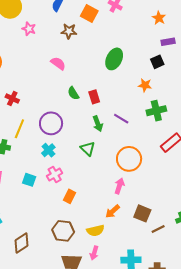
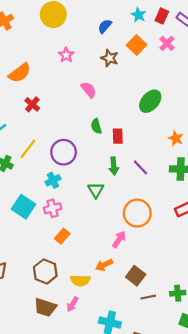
pink star: (29, 29) -> (66, 55), moved
red cross: (12, 98) -> (32, 104), moved
cyan square: (29, 180) -> (24, 207), size x1.5

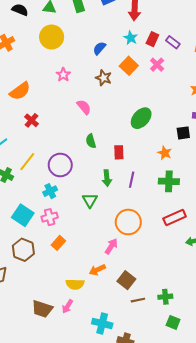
red rectangle: (118, 136) -> (119, 152), moved
purple line: (140, 167) -> (132, 180), turned 56
brown hexagon: (45, 271) -> (23, 250), moved

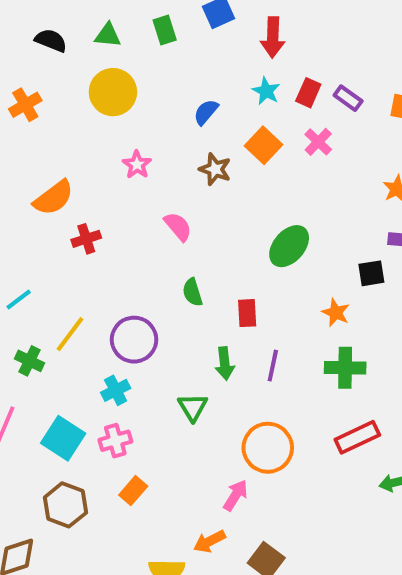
red cross: (32, 120) -> (86, 239), moved, turned 32

